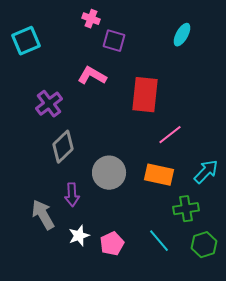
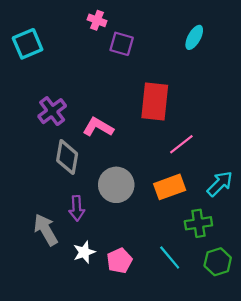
pink L-shape: (92, 76) -> (98, 127), moved
gray diamond: (63, 147) -> (67, 157), turned -36
orange rectangle: (159, 175) -> (170, 187), turned -32

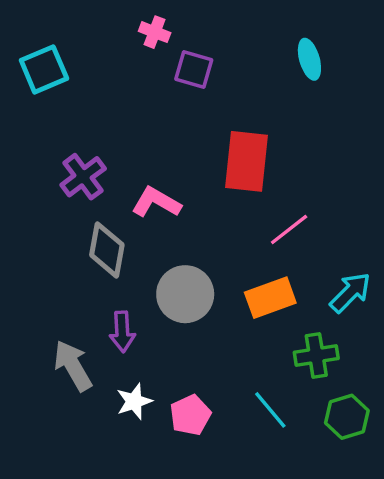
cyan ellipse: (194, 37) -> (309, 59), turned -45

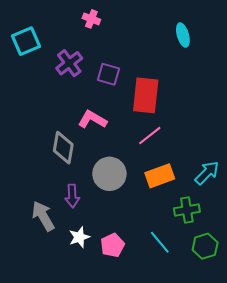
purple square: (194, 69) -> (108, 74), moved
purple cross: (83, 177) -> (69, 63), moved
pink line: (289, 229) -> (150, 136), moved

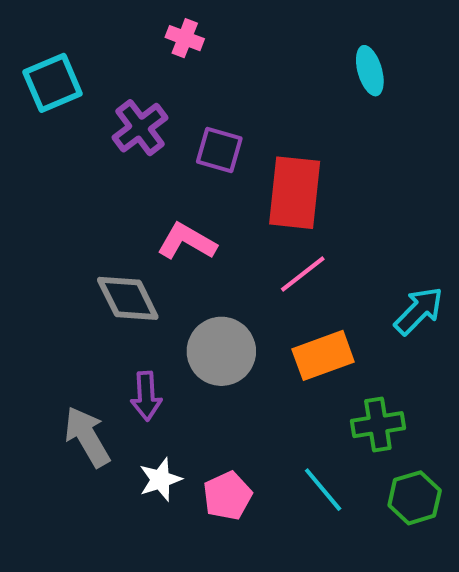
gray diamond: (63, 148) -> (128, 298), turned -36
cyan arrow: (207, 173) -> (419, 311), moved

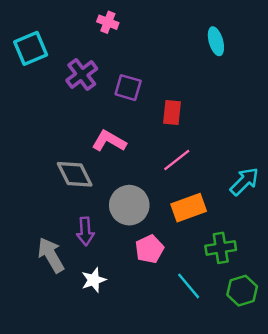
red rectangle: (295, 193) -> (172, 113), size x0.6
pink pentagon: (227, 496) -> (149, 249), moved

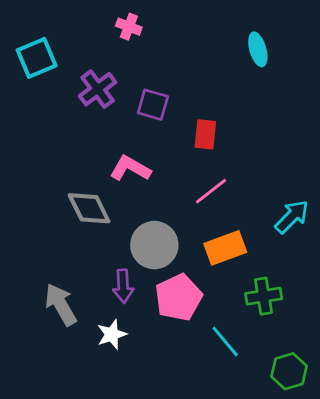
purple arrow: (85, 231) -> (123, 286), moved
pink pentagon: (149, 249) -> (178, 298), size x1.4
green hexagon: (242, 291) -> (289, 371), moved

